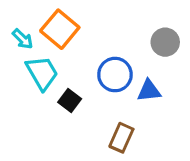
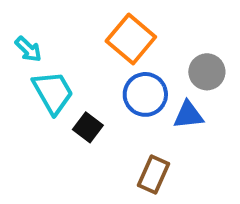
orange square: (60, 29) -> (131, 39), moved
gray circle: (165, 42) -> (207, 72), moved

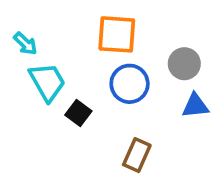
orange square: (131, 39) -> (117, 34), turned -36
blue triangle: (188, 115) -> (195, 106), moved

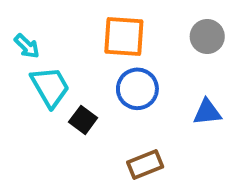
gray circle: (184, 64) -> (207, 37), moved
brown rectangle: (137, 155) -> (145, 164), turned 44

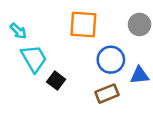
blue circle: (137, 89) -> (111, 60), moved
brown rectangle: (145, 164) -> (107, 94), moved

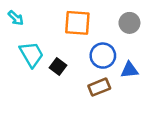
cyan arrow: (18, 31) -> (16, 18), moved
black square: (56, 81) -> (58, 66), moved

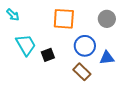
black square: (58, 66) -> (48, 55), turned 32
brown rectangle: (99, 87) -> (82, 72), turned 66

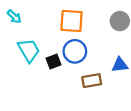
blue circle: (85, 46) -> (75, 51), moved
brown rectangle: (82, 72) -> (92, 81), turned -54

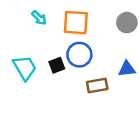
cyan arrow: (14, 17) -> (39, 18), moved
cyan trapezoid: (29, 50) -> (25, 68), moved

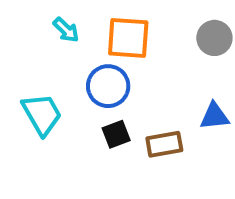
blue circle: (79, 55) -> (108, 86), moved
black square: (57, 65) -> (116, 134), moved

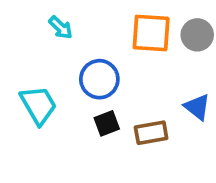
orange square: (128, 38) -> (151, 33), moved
blue triangle: (214, 116) -> (197, 107), turned 44

